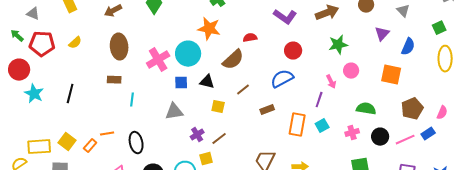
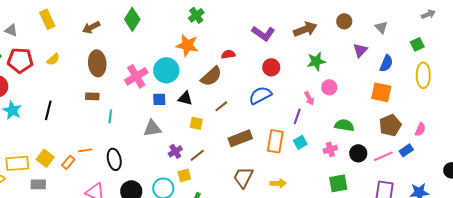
orange square: (391, 75) -> (381, 92), moved
brown rectangle: (267, 110) -> (240, 138), moved, size x1.6

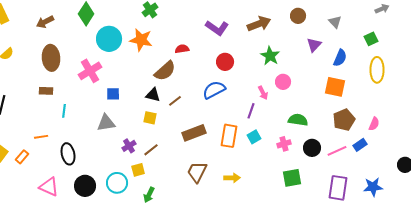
green star: (316, 61) -> (270, 56), turned -30
cyan circle: (166, 70) -> (109, 39), moved
black triangle: (185, 98) -> (153, 95), moved
orange line: (85, 150) -> (41, 137), moved

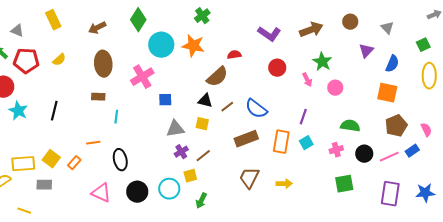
blue semicircle: (214, 90) -> (256, 109), moved, turned -115
pink arrow: (263, 93) -> (307, 80), moved
gray triangle: (106, 123) -> (175, 129), moved
pink semicircle: (374, 124) -> (426, 130), turned -48

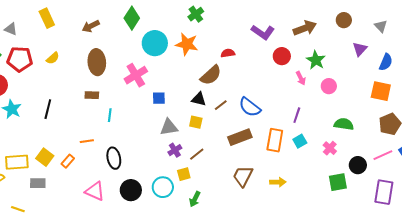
red circle: (277, 68) -> (282, 56), moved
pink cross: (336, 150) -> (330, 148), turned -32
black circle: (364, 154) -> (358, 165), moved

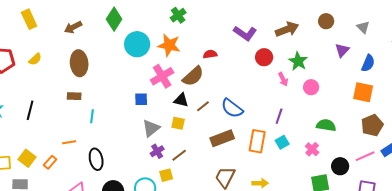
pink cross: (136, 75) -> (162, 76), moved
gray triangle: (169, 127) -> (151, 128), turned -30

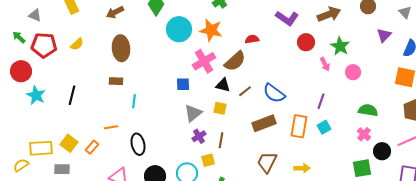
pink cross: (312, 149) -> (364, 134), moved
brown line: (179, 155) -> (221, 140), turned -42

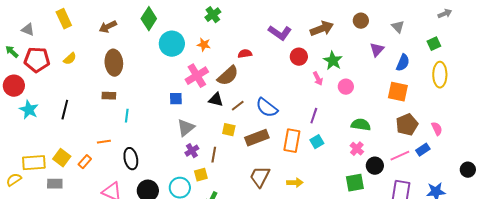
orange star: (211, 30) -> (204, 45), size x0.6
yellow square: (220, 108) -> (229, 130), moved

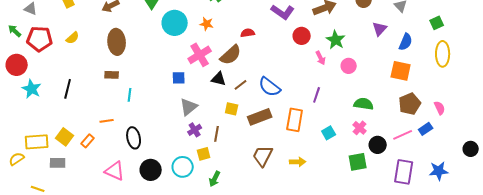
cyan square: (317, 142) -> (329, 133), moved

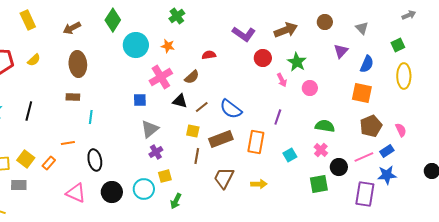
brown semicircle: (231, 55) -> (192, 77), size x0.7
brown line: (217, 134) -> (197, 156), moved
blue star: (439, 171) -> (387, 175), moved

